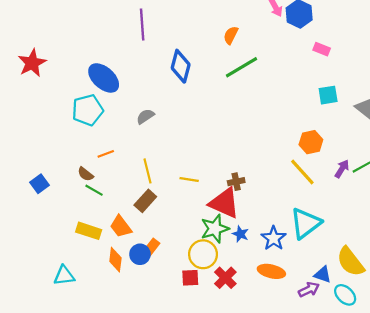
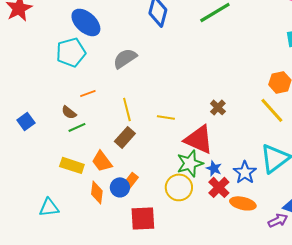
gray semicircle: (145, 116) -> (125, 58), size x1.4
brown cross: (236, 182) -> (218, 107), moved, turned -35
green line: (94, 190) -> (77, 127), turned -54
red square: (190, 278) -> (143, 218), moved, size x1.5
red cross: (225, 278) -> (219, 187), moved

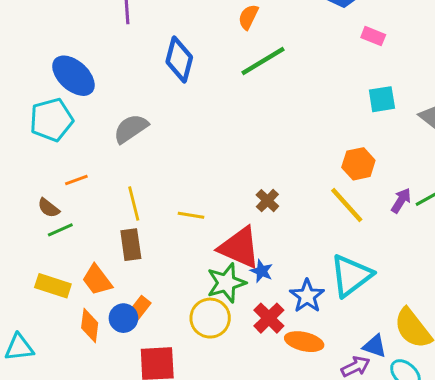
brown rectangle: (125, 137) -> (131, 245), turned -50
blue star: (214, 168) -> (262, 271), moved

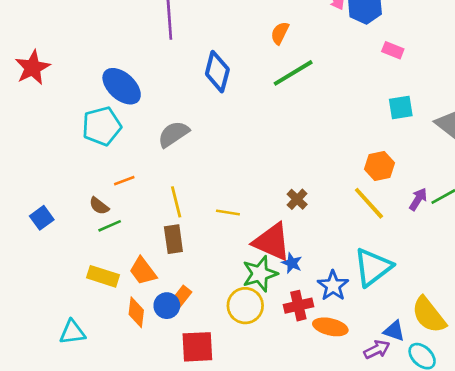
red cross: (269, 318) -> (298, 306), turned 32

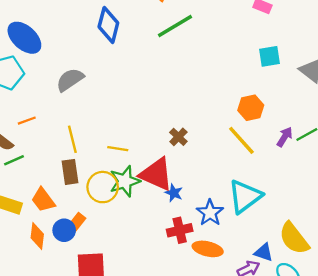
green star: (260, 274) -> (125, 181), moved
yellow circle: (245, 306) -> (103, 187), moved

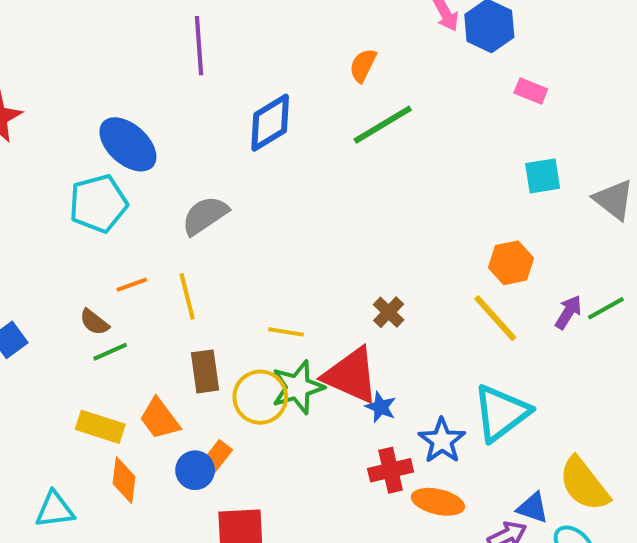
blue diamond: (108, 25) -> (270, 123), turned 44
yellow line: (72, 139) -> (187, 296), moved
orange diamond: (37, 236) -> (124, 480), moved

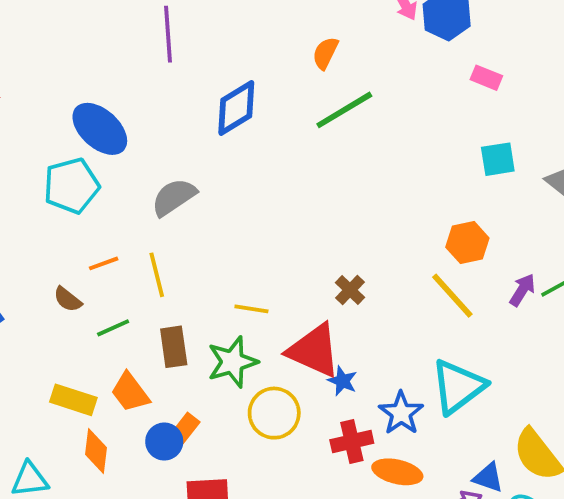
green line: (110, 352) -> (113, 328), moved
green star: (298, 387) -> (232, 362), moved
yellow circle: (260, 397) -> (274, 413), moved

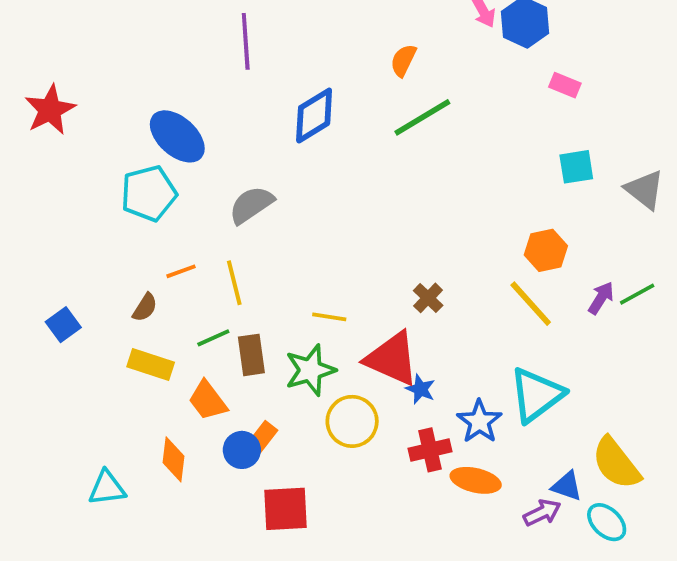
brown semicircle: (68, 299) -> (145, 307), turned -96
green line: (113, 328) -> (213, 338), moved
yellow rectangle: (73, 400) -> (151, 364), moved

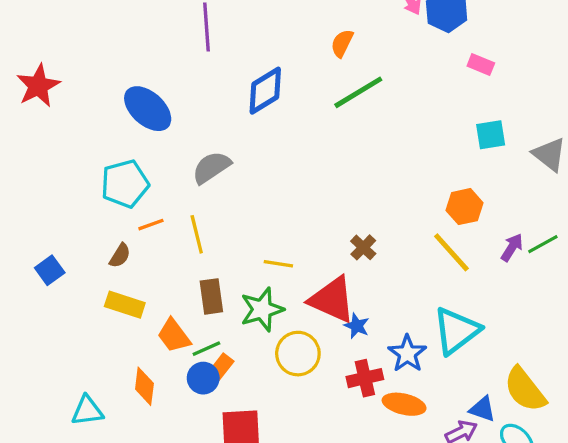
cyan pentagon: (149, 193) -> (125, 184), moved
green line: (213, 338) -> (206, 349), moved

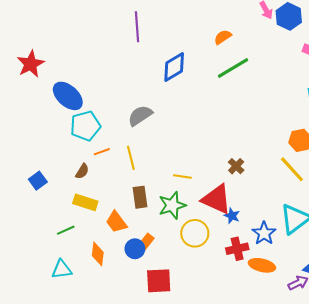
orange semicircle: (342, 43) -> (223, 37), turned 30
blue ellipse: (148, 109) -> (68, 96), moved
green line: (206, 349) -> (66, 230), moved

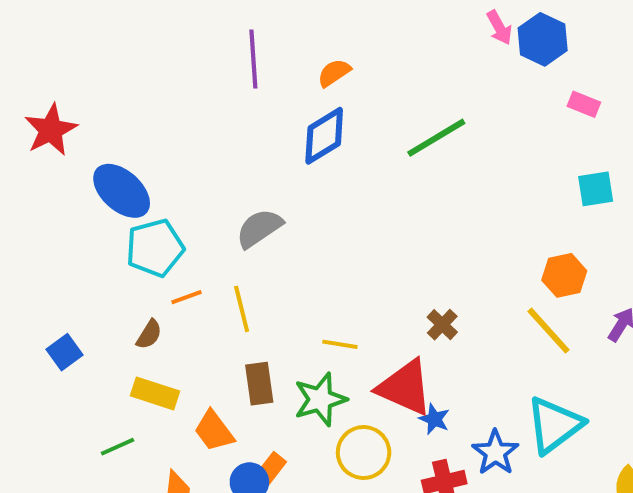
orange semicircle: (223, 37) -> (334, 73), moved

